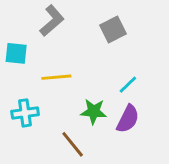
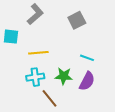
cyan line: (128, 85) -> (87, 58), turned 64
cyan cross: (25, 113) -> (35, 77), moved

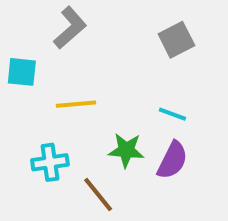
gray square: (77, 20) -> (176, 40), moved
cyan cross: (35, 77) -> (50, 162), moved

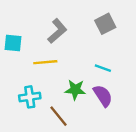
gray L-shape: (70, 28) -> (57, 31), moved
purple semicircle: (172, 160) -> (103, 96), turned -60

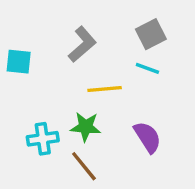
yellow line: (45, 62) -> (105, 89), moved
cyan line: (103, 68) -> (147, 68), moved
green star: (75, 90) -> (86, 127), moved

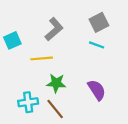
cyan square: (19, 62) -> (12, 40), turned -30
yellow line: (105, 89) -> (42, 58), moved
cyan cross: (43, 139) -> (28, 102), moved

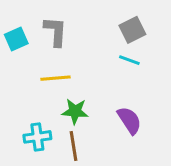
gray L-shape: (54, 29) -> (55, 31), moved, turned -45
cyan square: (12, 40) -> (16, 39), moved
brown line: (55, 109) -> (74, 146), turned 30

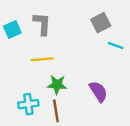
cyan line: (129, 60) -> (116, 46), moved

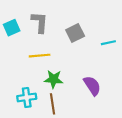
gray square: (101, 23) -> (75, 33), moved
cyan line: (116, 46) -> (108, 43), turned -32

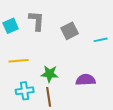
yellow line: (40, 56) -> (19, 61), moved
purple semicircle: (92, 86) -> (86, 80), turned -60

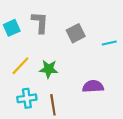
yellow line: (19, 61) -> (20, 66), turned -42
green star: (50, 74) -> (49, 69), moved

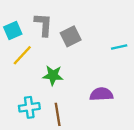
gray square: (76, 33) -> (71, 36), moved
yellow line: (20, 66) -> (22, 55), moved

